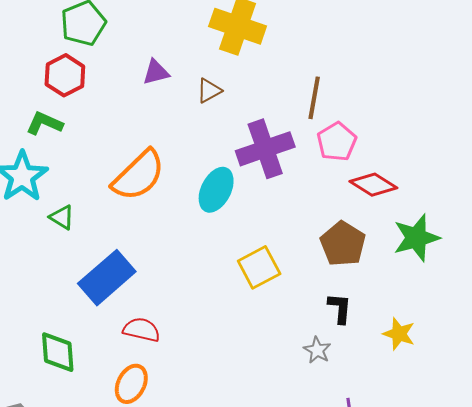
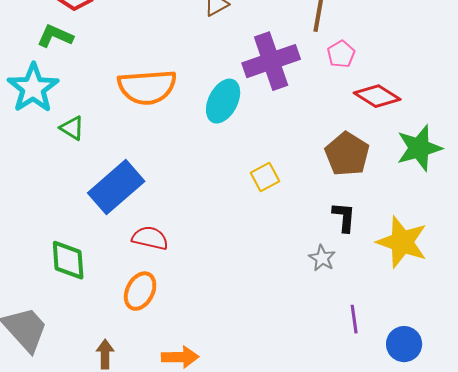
pink pentagon: (337, 142) -> (341, 54), size x0.7
orange semicircle: (138, 175) -> (147, 87), turned 40
yellow square: (259, 267) -> (265, 177), size x0.7
yellow star: (399, 334) -> (402, 242), size x1.6

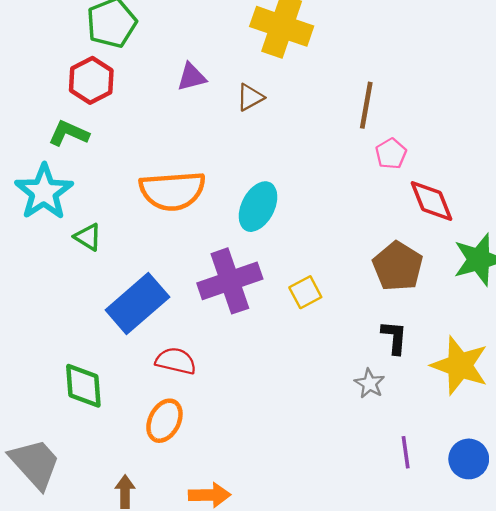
purple cross: (271, 61) -> (230, 281), moved
red diamond: (377, 96) -> (432, 201), turned 36
blue circle: (404, 344) -> (469, 459), moved

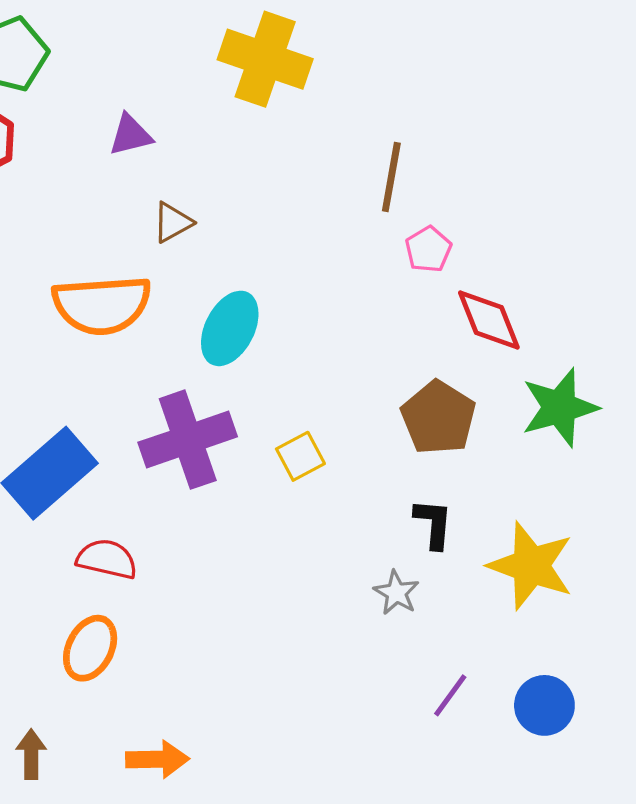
brown triangle: (250, 97) -> (173, 222), moved
purple line: (406, 452) -> (450, 695), turned 44

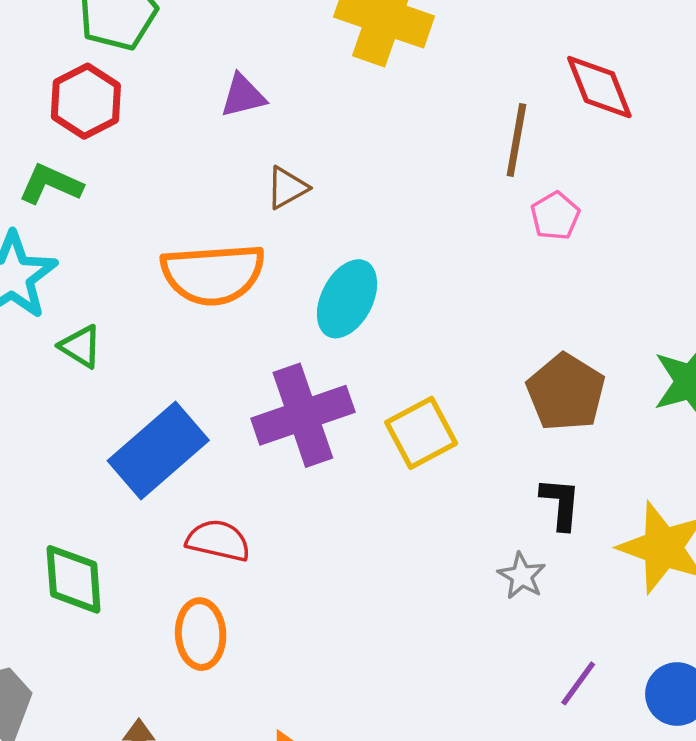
red diamond: (489, 320) -> (599, 87), moved
yellow square: (300, 456) -> (421, 433), size x1.4
orange ellipse: (90, 648) -> (201, 634), turned -30

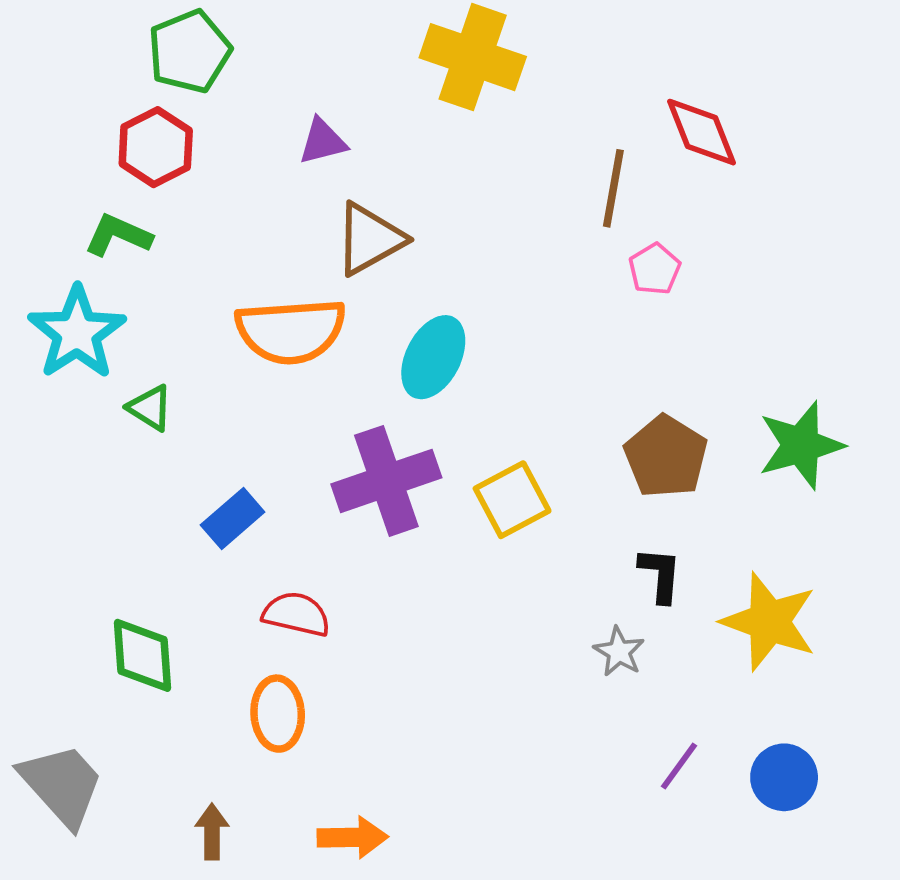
brown triangle: (287, 188) -> (370, 239), size x1.6
blue rectangle: (158, 451) -> (233, 518), size x0.6

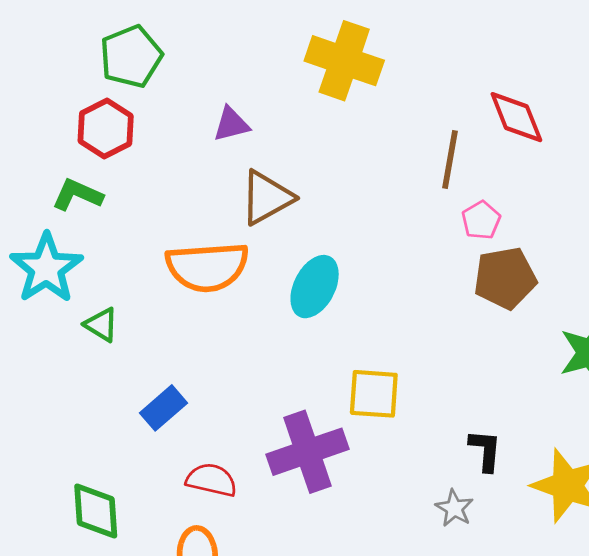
brown pentagon: (666, 457) -> (505, 278), moved, turned 30
purple cross: (386, 481) -> (307, 452), moved
yellow square: (512, 500) -> (374, 394), turned 32

